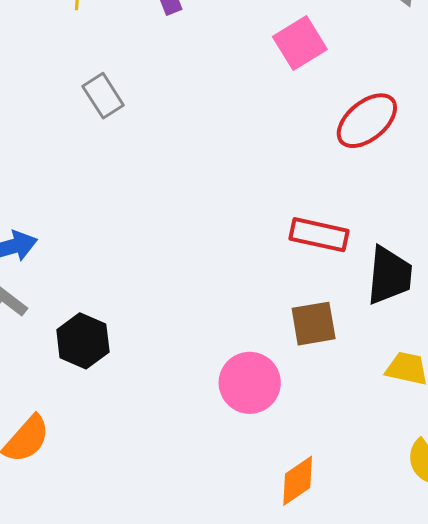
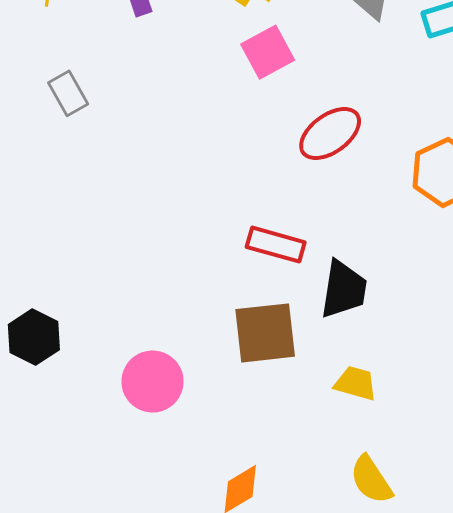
brown square: (314, 324) -> (265, 333), size x1.4
pink circle: (250, 383) -> (153, 382), moved

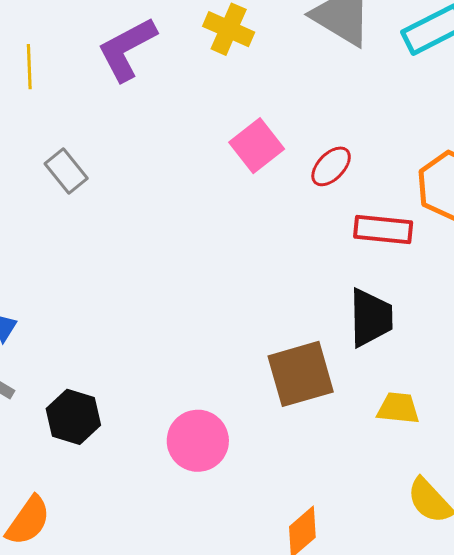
pink square: (268, 52) -> (257, 146), moved
red ellipse: (330, 134) -> (331, 166), size x0.7
red rectangle: (276, 245) -> (383, 229), moved

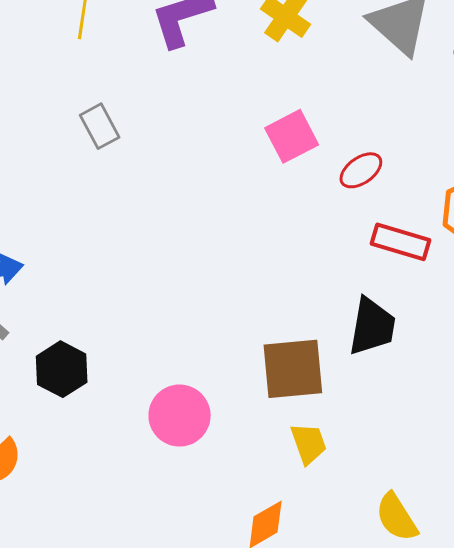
yellow trapezoid: (398, 408) -> (309, 443), moved, turned 54

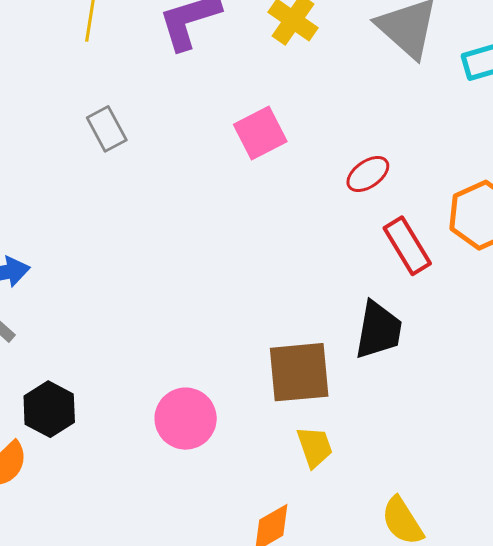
pink square: (292, 136) -> (260, 133), moved
red rectangle: (401, 242) -> (407, 246), turned 42
black hexagon: (62, 369) -> (49, 409), moved

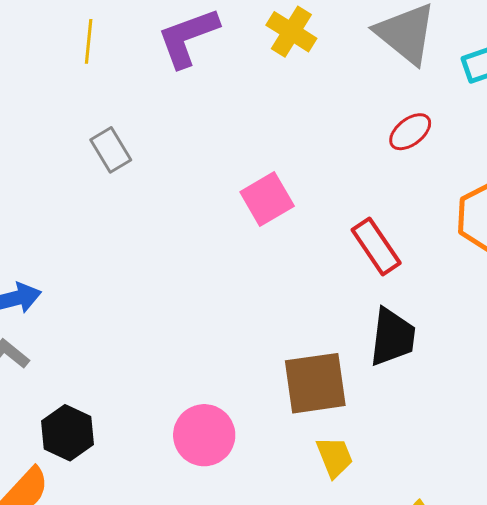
pink square: (260, 133) -> (267, 199), moved
red ellipse: (368, 174) -> (410, 132), moved
red rectangle: (407, 246) -> (376, 246), moved

